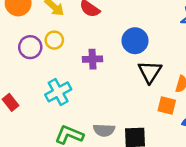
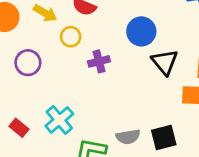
yellow circle: (54, 40) -> (71, 37), moved
cyan cross: (58, 92) -> (59, 120), moved

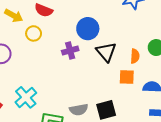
purple cross: (99, 61) -> (70, 51), moved

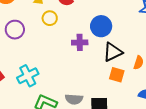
black triangle: (106, 52) -> (113, 52), turned 30
orange square: (127, 77) -> (117, 75), moved

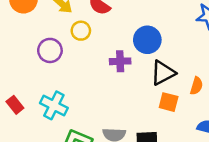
purple circle: (15, 30) -> (50, 50), moved
cyan cross: (28, 76) -> (54, 105), turned -35

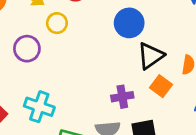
purple cross: (120, 61) -> (122, 97), moved
orange square: (169, 102) -> (161, 86), turned 30

